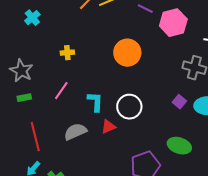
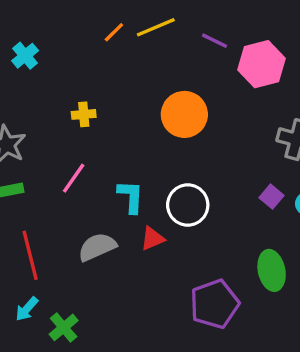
green ellipse: (179, 146) -> (272, 270), turned 60

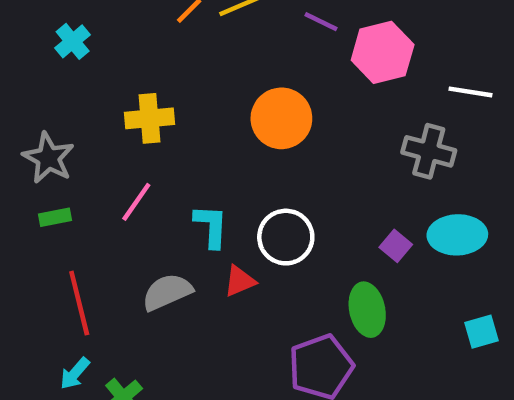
yellow cross: (84, 114) -> (150, 118), size x1.5
purple square: (272, 197) -> (396, 246), moved
green ellipse: (272, 270) -> (367, 310), moved

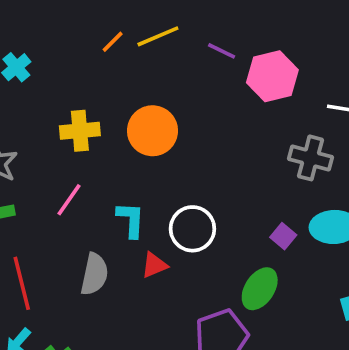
orange circle: (281, 118) -> (153, 131), moved
gray semicircle: (167, 292) -> (94, 274), turned 126
green ellipse: (367, 310) -> (260, 289), turned 45

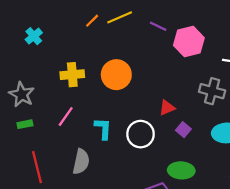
purple square: (283, 236) -> (183, 130), moved
red triangle: (154, 265) -> (167, 108), moved
green ellipse: (260, 289) -> (181, 170), turned 60

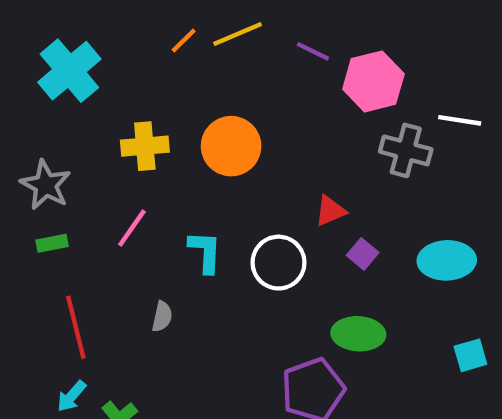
cyan cross: (34, 36) -> (69, 71), size x1.8
gray cross: (212, 91) -> (406, 150), moved
gray semicircle: (81, 162) -> (162, 316), size x0.6

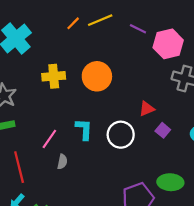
pink line: (132, 228) -> (49, 139), moved
green ellipse: (358, 334) -> (170, 182), moved

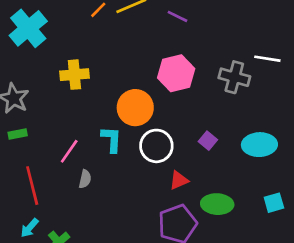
pink hexagon: (168, 44) -> (176, 73), moved
orange circle: (97, 76) -> (135, 108), moved
red triangle: (147, 109) -> (179, 180), moved

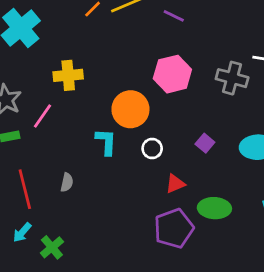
white circle: (156, 146) -> (152, 149), size x0.6
pink line: (69, 151) -> (42, 116), moved
gray semicircle: (85, 179) -> (67, 182), moved

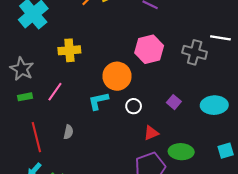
pink line: (42, 116) -> (55, 92), moved
cyan L-shape: (106, 142) -> (98, 101), turned -105

